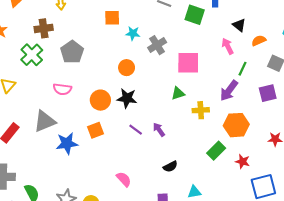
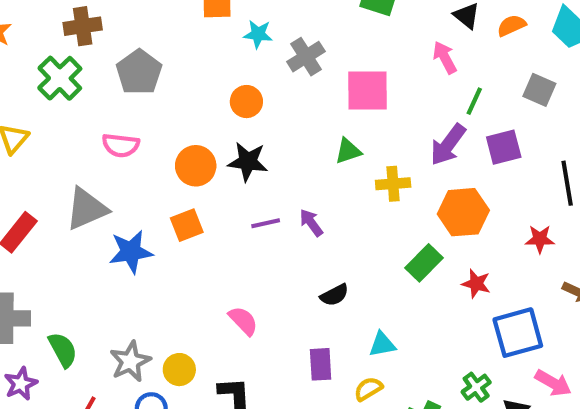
orange semicircle: (259, 41) -> (511, 25), moved
purple square: (268, 93) -> (504, 147), moved
purple line: (136, 130) -> (266, 223), turned -48

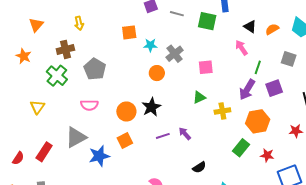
pink square: (367, 91) -> (206, 67), size x0.7
orange circle: (246, 102) -> (157, 73), moved
black star: (248, 162) -> (151, 107), turned -30

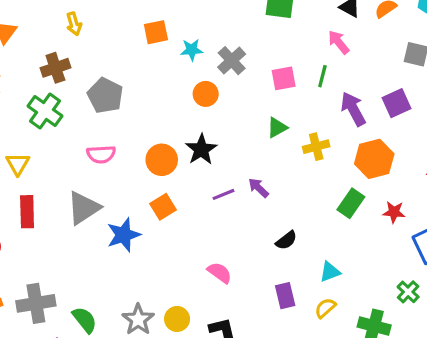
green line: (258, 67) -> (322, 76), moved
purple arrow: (247, 90) -> (353, 109), turned 125
red rectangle: (44, 152) -> (27, 212), moved, turned -30

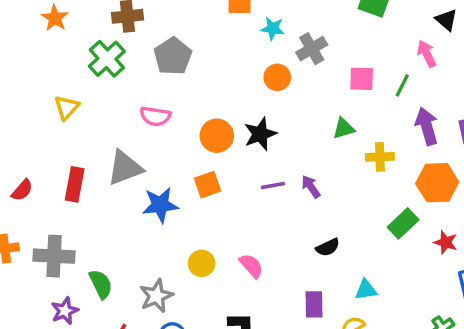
red rectangle: (27, 212) -> (75, 184), moved
yellow circle: (177, 319) -> (202, 263), moved

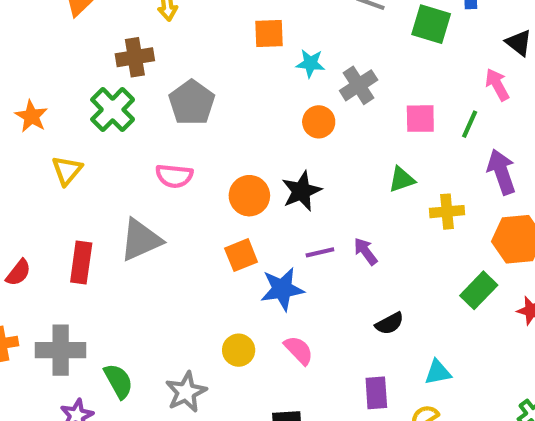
orange star: (55, 18) -> (31, 116), moved
blue star: (160, 205) -> (282, 289), moved

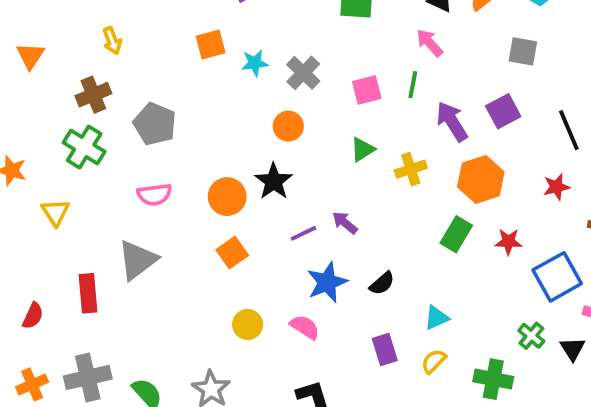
orange circle: (319, 122) -> (288, 126), moved
blue star: (282, 289) -> (327, 282), moved
yellow circle: (239, 350) -> (248, 324), moved

